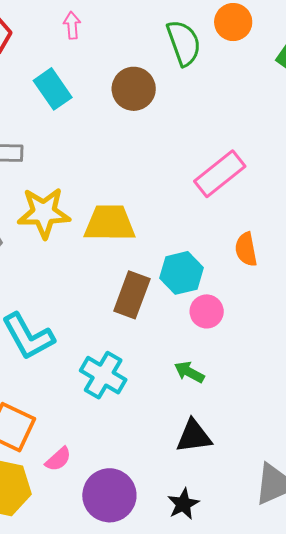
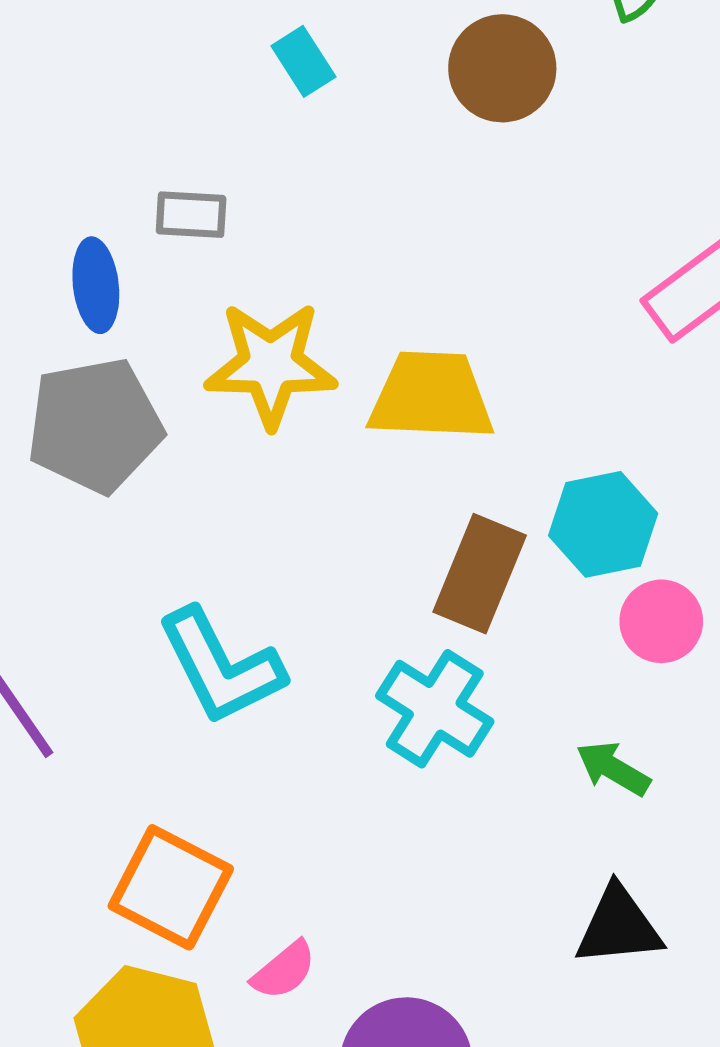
cyan rectangle: (53, 89) -> (303, 61), size x0.7
cyan cross: (103, 375) -> (435, 709), moved

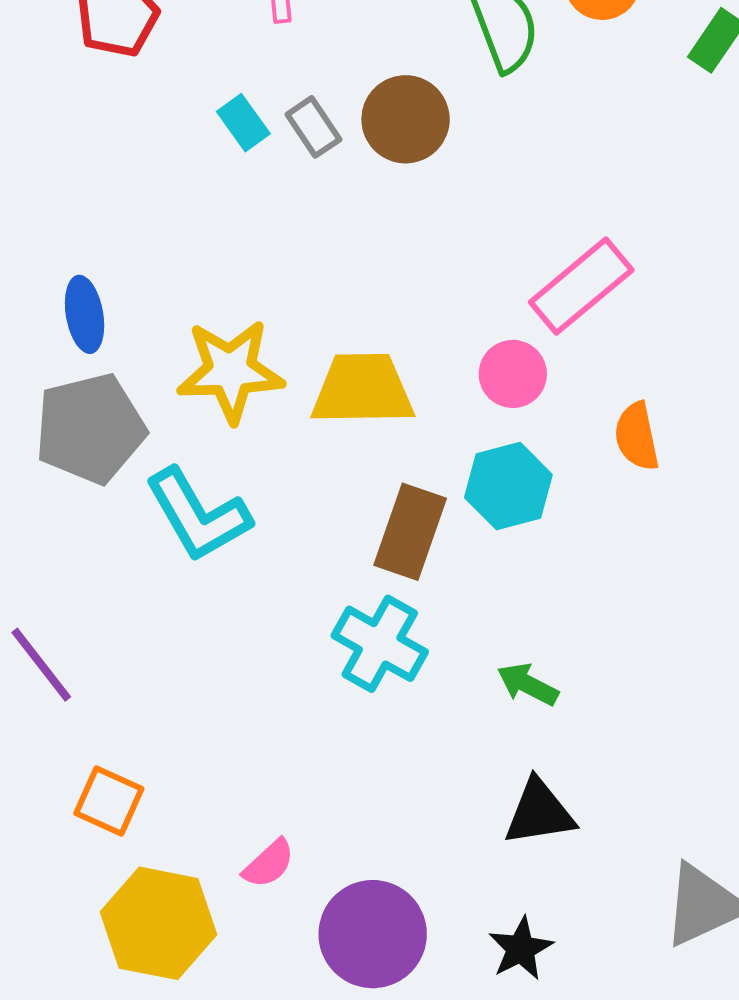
gray rectangle: (191, 215) -> (313, 127), moved, turned 56
pink circle: (661, 621) -> (513, 374), moved
cyan L-shape: (221, 666) -> (198, 515), moved
orange square: (171, 887) -> (109, 801), moved, size x0.7

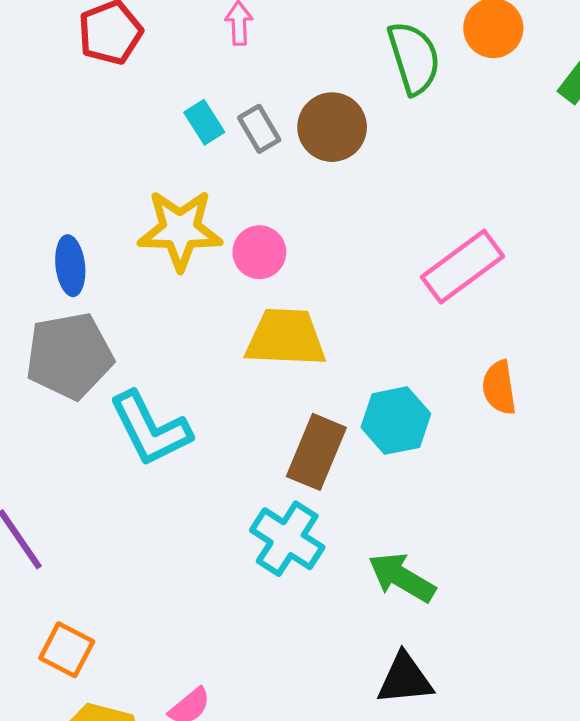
yellow star: (230, 371) -> (180, 230), moved
pink circle: (513, 374) -> (259, 252), moved
green arrow: (528, 684) -> (402, 578), size x1.4

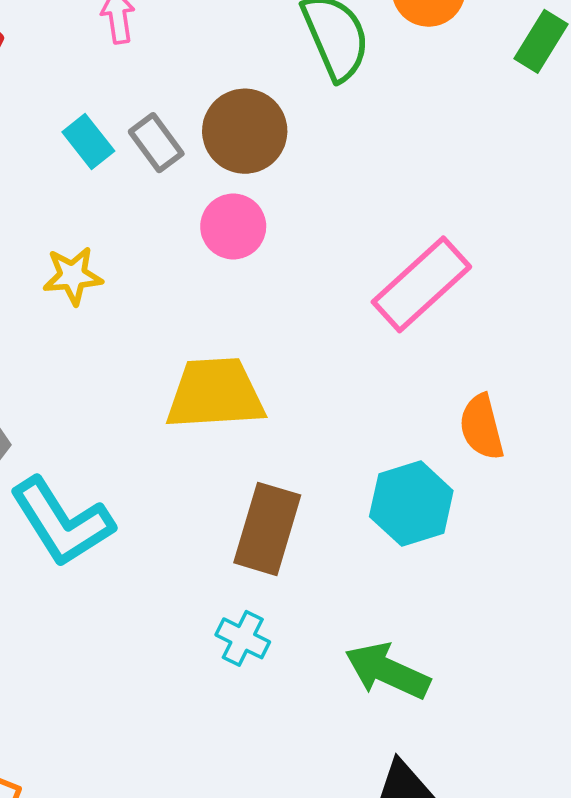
yellow star: (180, 230) -> (73, 276), size x0.6
pink circle: (259, 252) -> (233, 226), moved
cyan hexagon: (396, 421) -> (411, 504), moved
cyan cross: (287, 539) -> (243, 638), size x0.6

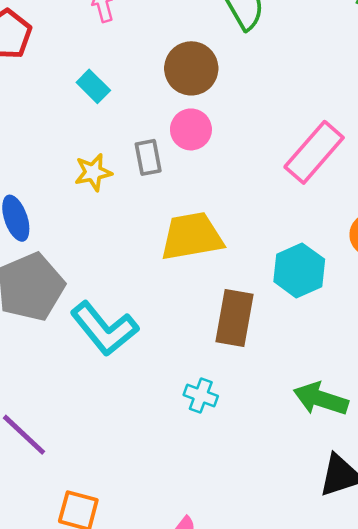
gray rectangle: (156, 143) -> (148, 157), moved, turned 32
cyan hexagon: (411, 504) -> (299, 270), moved
cyan cross: (243, 638) -> (201, 396), moved

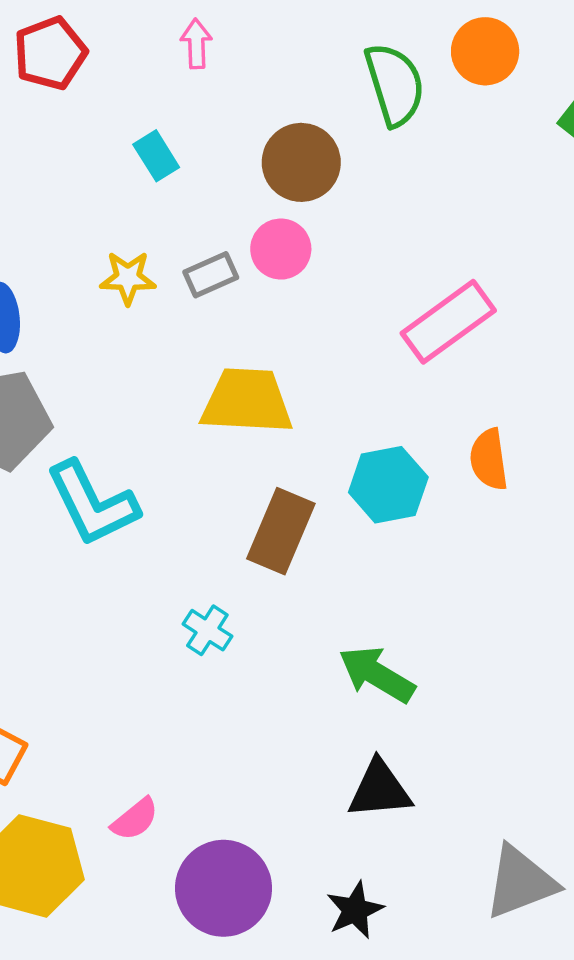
gray rectangle: (148, 157) -> (211, 275), turned 64

